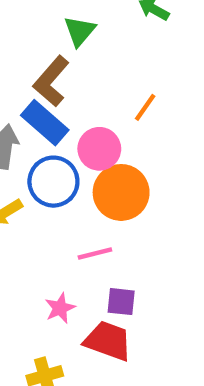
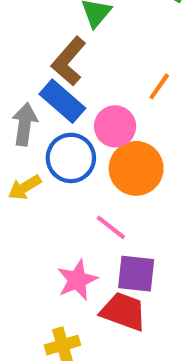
pink line: (95, 254) -> (111, 227), turned 52
purple square: (121, 302) -> (136, 274), size x1.4
pink star: (60, 308) -> (77, 280), size x1.4

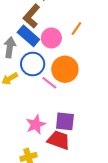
pink circle: (115, 126) -> (51, 38), moved
pink line: (111, 227) -> (49, 83), moved

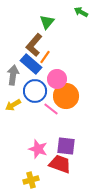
orange line: (76, 29) -> (45, 57), moved
pink circle: (51, 38) -> (57, 79), moved
pink star: (36, 125) -> (38, 149), turned -30

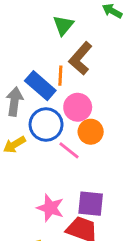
brown L-shape: (34, 45) -> (81, 58), moved
orange line: (45, 57) -> (60, 76), turned -32
orange circle: (66, 96) -> (91, 132), size x0.7

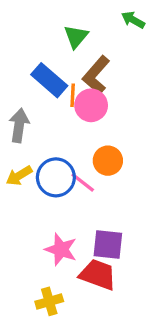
blue rectangle: (40, 86) -> (49, 80), moved
pink circle: (78, 107) -> (91, 105), moved
blue circle: (46, 125) -> (56, 177), moved

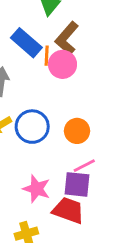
orange circle: (108, 161) -> (77, 131), moved
pink line: (83, 182) -> (84, 166), moved, turned -65

